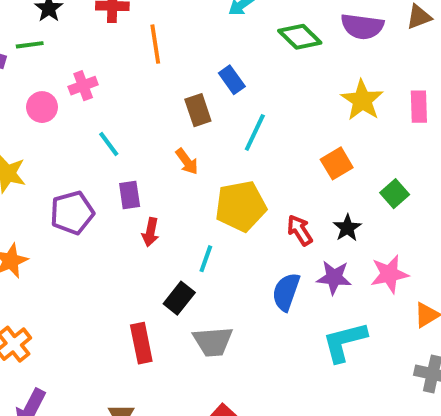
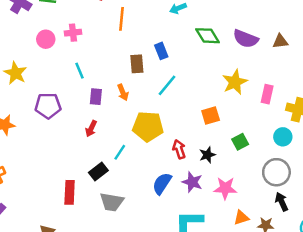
purple rectangle: (130, 195) -> (96, 97), moved

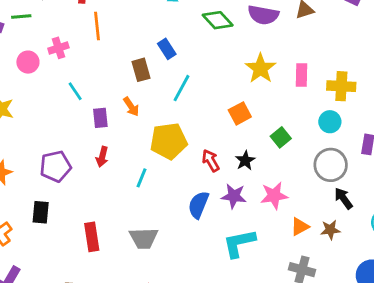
orange line: (121, 19) -> (97, 26), moved
purple pentagon: (48, 106) -> (55, 166), moved
black rectangle: (98, 172) -> (41, 212), moved, turned -36

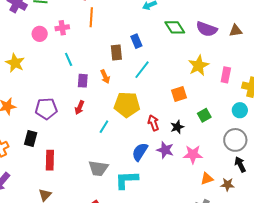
red rectangle: (92, 237) -> (50, 160), moved
cyan L-shape: (239, 243) -> (126, 180), moved

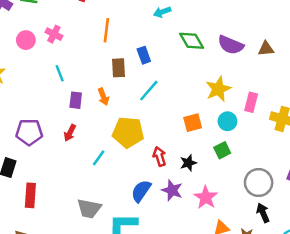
orange line: (91, 17) -> (106, 30), moved
pink cross: (62, 28) -> (54, 34), turned 32
cyan circle: (240, 110) -> (227, 121), moved
pink star: (193, 154) -> (206, 197), turned 30

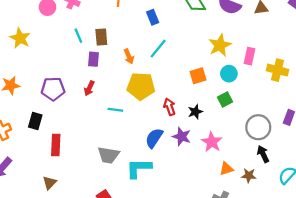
brown rectangle: (119, 68) -> (101, 37), moved
orange arrow: (103, 97) -> (129, 56), moved
cyan line: (99, 158) -> (115, 110), turned 64

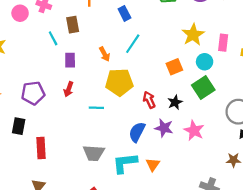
brown rectangle: (101, 37) -> (73, 25), moved
green square: (225, 100) -> (203, 88), size x1.5
orange triangle: (226, 169) -> (153, 164), moved, turned -32

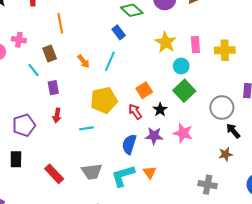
blue rectangle: (124, 13) -> (119, 32), moved
orange arrow: (105, 54) -> (84, 61), moved
orange square: (174, 67) -> (144, 90), moved
red rectangle: (41, 148) -> (54, 174), moved, turned -30

